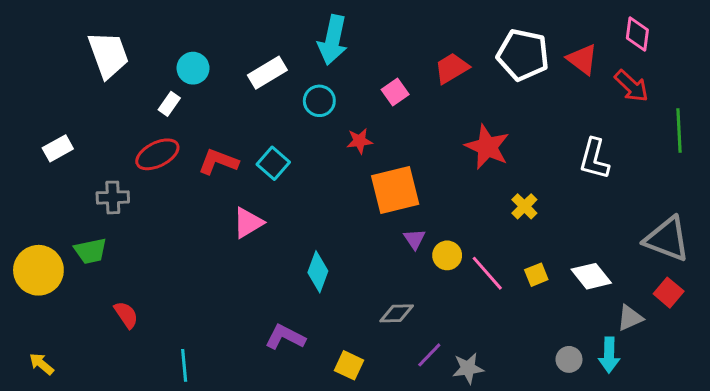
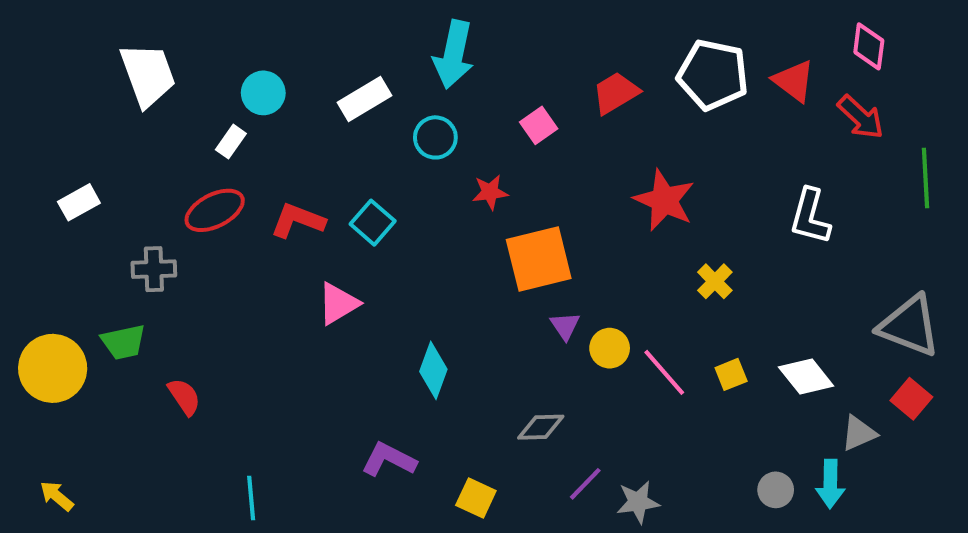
red semicircle: (126, 315) -> (184, 397), moved

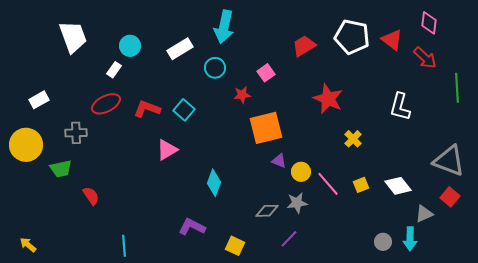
pink square: (539, 125) -> (266, 73), moved
purple triangle: (565, 326) -> (279, 161), turned -35
yellow circle: (53, 368) -> (26, 145), moved
gray star: (638, 502) -> (297, 203), moved

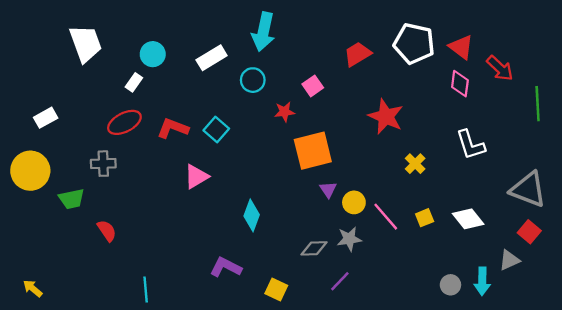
pink diamond: (429, 23) -> (460, 84), moved
white L-shape: (400, 107) -> (470, 145), moved, turned -32
gray cross: (76, 133) -> (103, 164), moved
purple triangle: (279, 161) -> (328, 189), turned 35
gray triangle: (424, 214) -> (509, 260), moved

